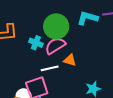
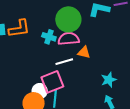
pink semicircle: (55, 46) -> (69, 39), turned 30

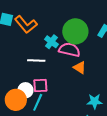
orange L-shape: (19, 29) -> (26, 24), turned 40
white line: (64, 62) -> (36, 61), moved
pink square: (52, 82) -> (40, 86), size x0.7

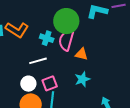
pink semicircle: (69, 50) -> (66, 40), turned -70
white circle: (25, 90) -> (28, 84), moved
cyan star: (95, 101) -> (82, 79), moved

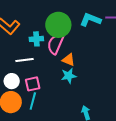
cyan cross: (47, 38) -> (36, 39), turned -32
cyan star: (82, 79) -> (69, 76), moved

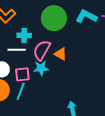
cyan cross: (36, 39) -> (24, 35), moved
pink semicircle: (55, 44) -> (42, 50), moved
cyan star: (69, 76) -> (41, 68), moved

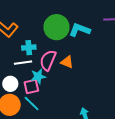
cyan L-shape: (86, 16) -> (80, 30), moved
cyan star: (41, 68) -> (38, 76), moved
cyan line: (21, 91) -> (32, 104), turned -60

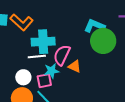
green circle: (56, 27) -> (103, 41), moved
cyan cross: (29, 48) -> (43, 42), size x1.6
orange triangle: (67, 62) -> (75, 66), moved

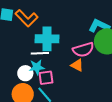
pink semicircle: (62, 55) -> (83, 50), moved, turned -135
cyan star: (52, 71) -> (37, 67), moved

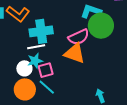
orange triangle: (77, 65) -> (75, 53), size x1.6

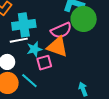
cyan star: (35, 61) -> (34, 49), moved
pink square: (46, 70) -> (44, 63), moved

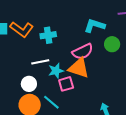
green circle: (84, 19) -> (112, 44), moved, size x0.6
cyan cross: (24, 25) -> (48, 35), moved, size x0.7

